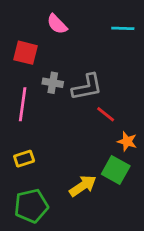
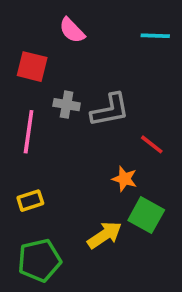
red line: (106, 114) -> (152, 144), moved
orange star: (127, 141) -> (124, 179), moved

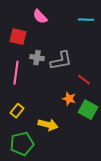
yellow rectangle: (30, 201) -> (17, 111), turned -32
green square: (146, 215) -> (88, 110), moved
yellow arrow: (105, 235) -> (48, 125), moved, turned 48

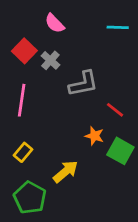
red square: (18, 37) -> (24, 51), turned 30
gray cross: (37, 58) -> (50, 60), moved, turned 32
yellow arrow: (48, 125) -> (66, 172), turned -54
green pentagon: (22, 144) -> (30, 198), turned -30

